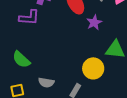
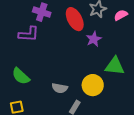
gray semicircle: (46, 82) -> (60, 88), moved

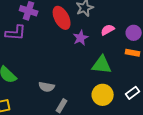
pink semicircle: (121, 15) -> (108, 30), moved
yellow circle: (93, 85) -> (103, 95), moved

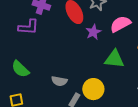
pink semicircle: (108, 30) -> (120, 24), size x1.5
yellow circle: (103, 95) -> (93, 89), moved

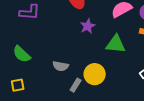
purple star: (93, 32) -> (88, 26), moved

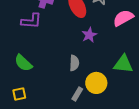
green triangle: (116, 44) -> (123, 64), moved
gray semicircle: (61, 66) -> (74, 63), moved, turned -98

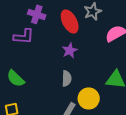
purple star: (89, 35) -> (70, 50), moved

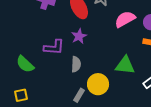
purple L-shape: (24, 36) -> (54, 47), moved

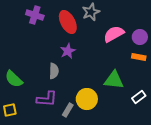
purple L-shape: (54, 47) -> (47, 99), moved
gray semicircle: (76, 64) -> (54, 71), moved

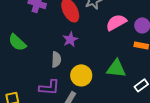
green semicircle: (14, 79) -> (17, 42), moved
yellow circle: (87, 99) -> (81, 75), moved

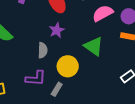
green triangle: (116, 68) -> (94, 46), moved, turned 30

